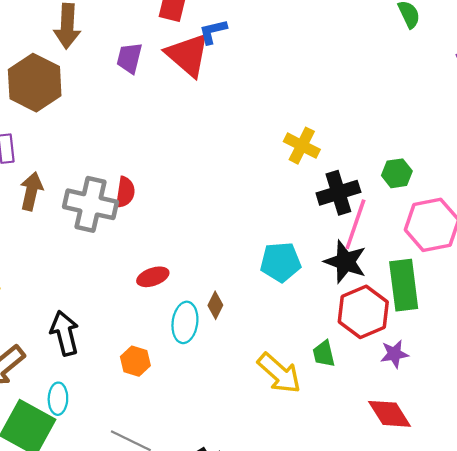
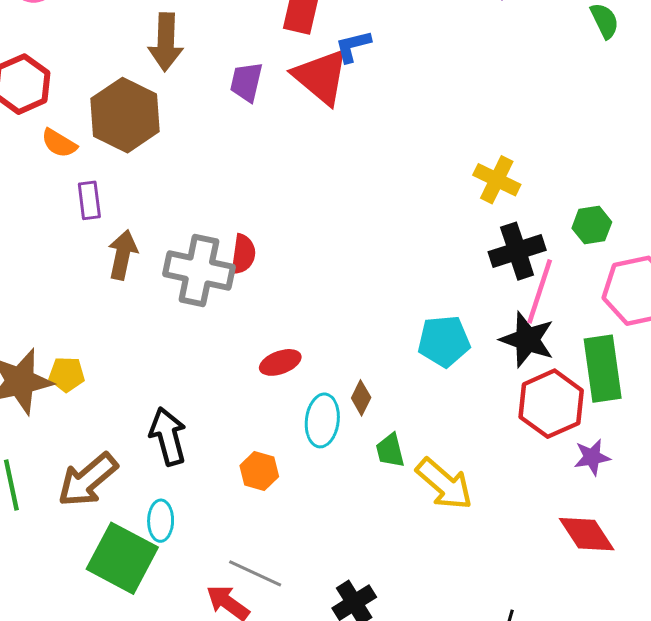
yellow cross: (302, 146) -> (497, 180), moved
green trapezoid: (324, 354) -> (390, 450), moved

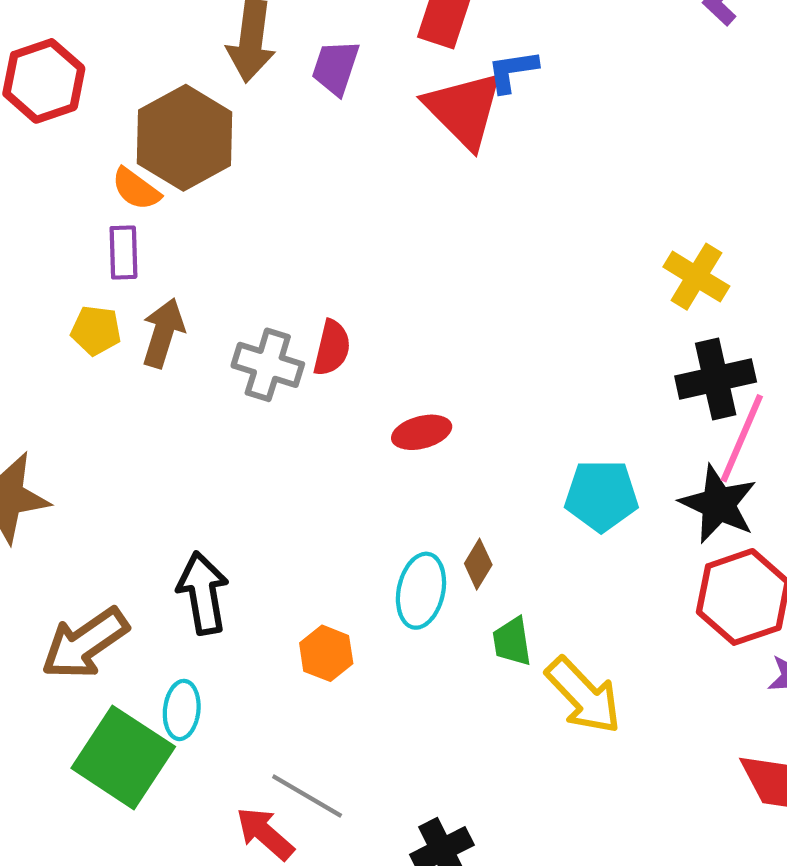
purple trapezoid: (246, 82) -> (336, 67), moved
orange semicircle: (59, 143) -> (136, 189), moved
gray cross: (199, 270) -> (268, 365), size x0.7
red ellipse: (280, 362) -> (422, 432), moved
yellow pentagon: (67, 374) -> (96, 330), moved

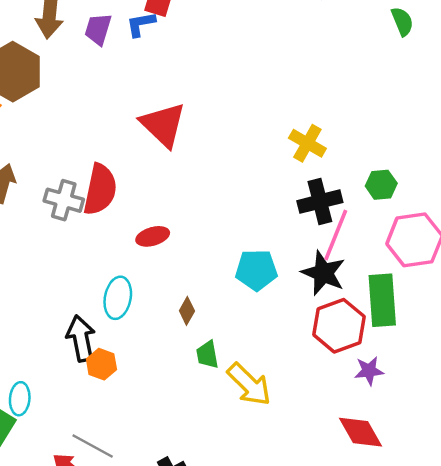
blue L-shape: (512, 71) -> (141, 24), moved
red triangle: (464, 110) -> (163, 125), moved
red semicircle: (332, 348) -> (100, 189), size x1.6
cyan ellipse: (421, 591) -> (118, 298), moved
black arrow: (203, 593) -> (81, 338), moved

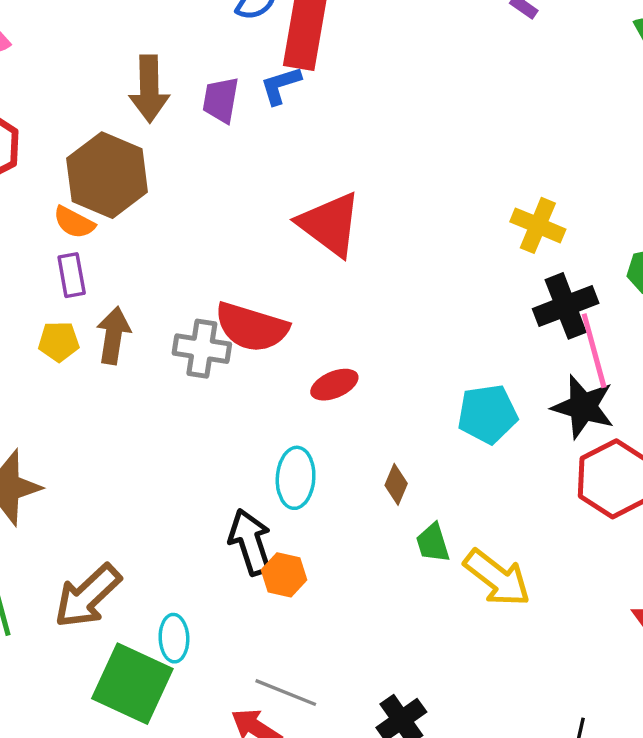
red semicircle: (100, 189) -> (252, 327), turned 102
pink line: (336, 235) -> (594, 351), turned -30

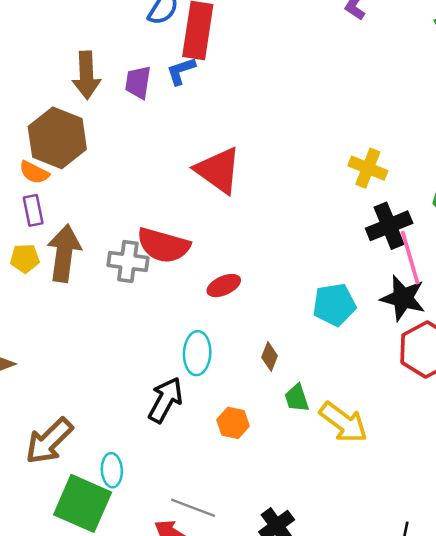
brown arrow: (113, 335) -> (64, 253), size x1.4
black arrow: (250, 542) -> (165, 400), turned 48
orange hexagon: (284, 575) -> (233, 423), moved

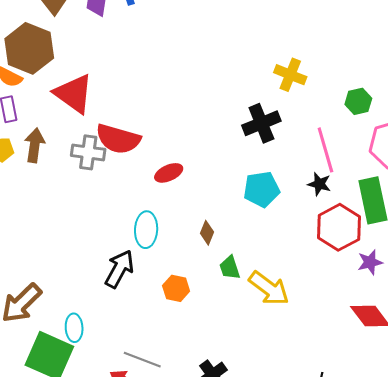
red triangle: (218, 170) -> (74, 94), moved
black cross: (389, 226) -> (261, 123), moved
brown arrow: (64, 253) -> (35, 145), size x0.7
black star: (403, 298) -> (319, 184), size x0.6

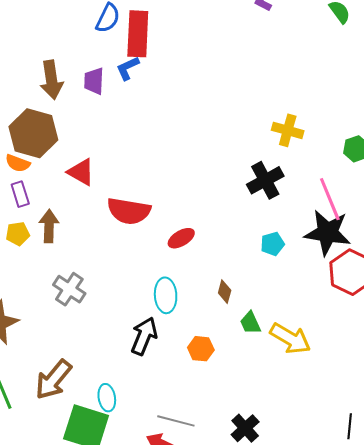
red triangle: (74, 94) -> (81, 172), size x0.7
gray cross: (88, 152) -> (69, 289), moved, turned 32
black star: (319, 184) -> (328, 233), size x2.0
cyan pentagon: (262, 189) -> (272, 244), size x0.7

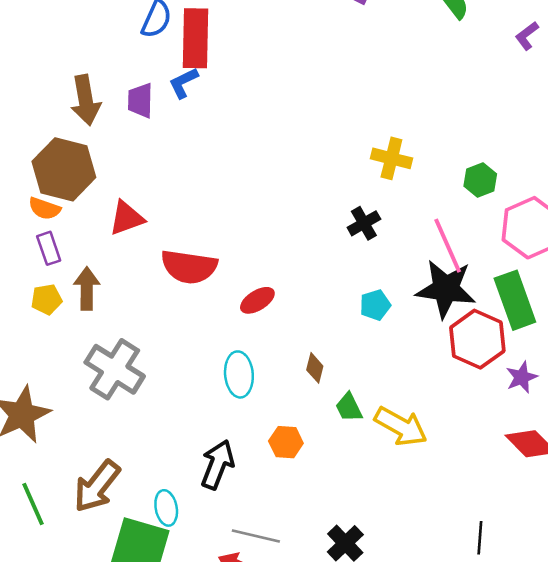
red triangle: (81, 172) -> (126, 218), turned -48
black cross: (265, 180) -> (364, 223), size x0.7
gray cross: (69, 289) -> (115, 369), size x1.4
black arrow: (144, 336) -> (217, 464), moved

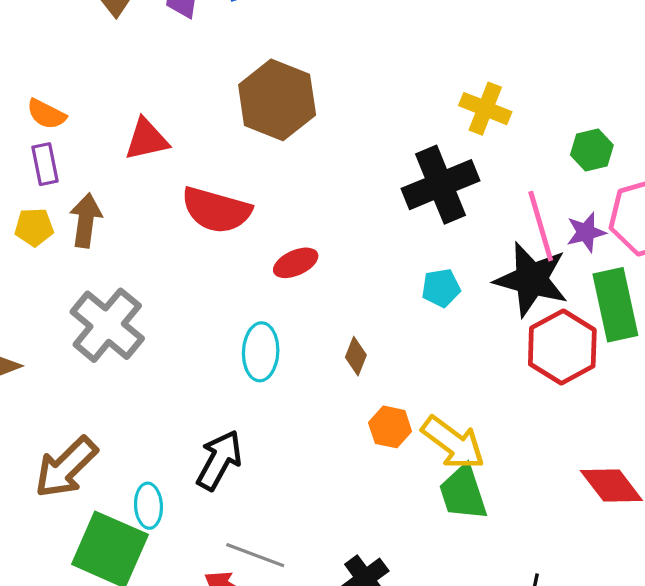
brown hexagon: (64, 169) -> (277, 100), moved
black cross: (364, 223) -> (440, 185), size x1.8
purple star: (522, 377) -> (586, 232), moved
green trapezoid: (349, 407) -> (463, 493), moved, size x1.5
orange hexagon: (286, 442) -> (390, 427), moved

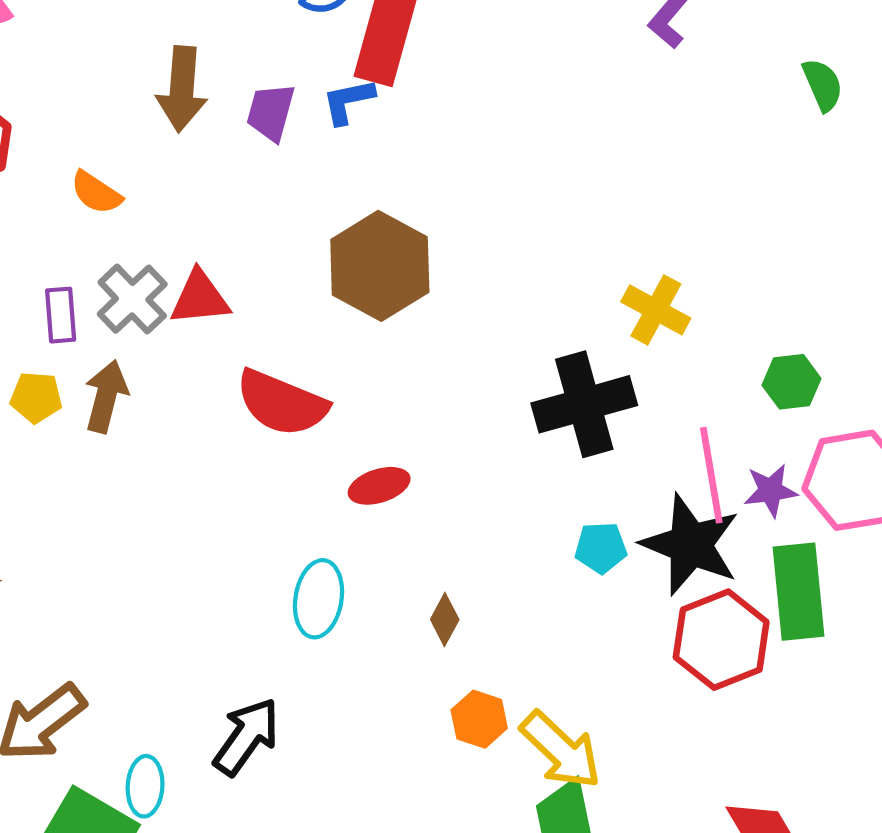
orange semicircle: (46, 114) -> (96, 193), moved
cyan pentagon: (441, 288) -> (601, 548), moved
gray cross: (107, 325) -> (132, 299), moved, size x0.7

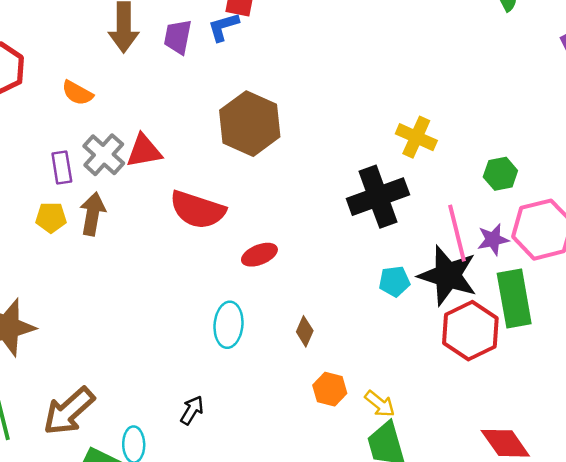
black arrow: (246, 737) -> (192, 410), size x0.6
yellow arrow: (561, 750) -> (380, 404), size x0.6

